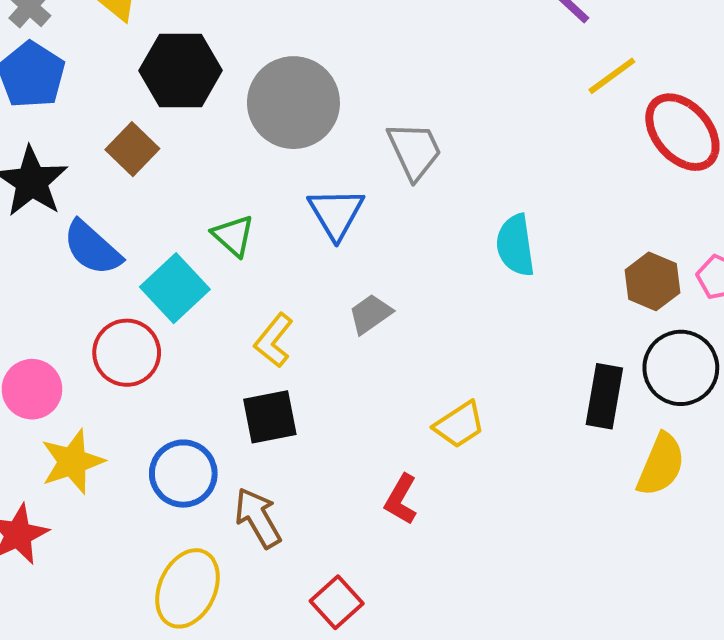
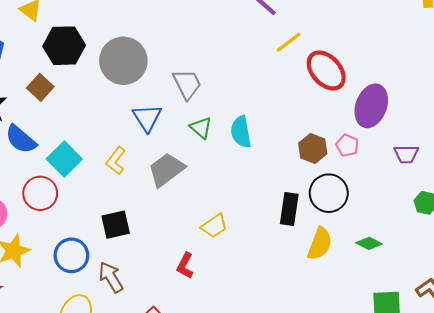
green triangle: (233, 236) -> (201, 128), moved
gray trapezoid: (370, 314) -> (166, 170), size x1.6
yellow L-shape: (274, 340) -> (116, 161), moved

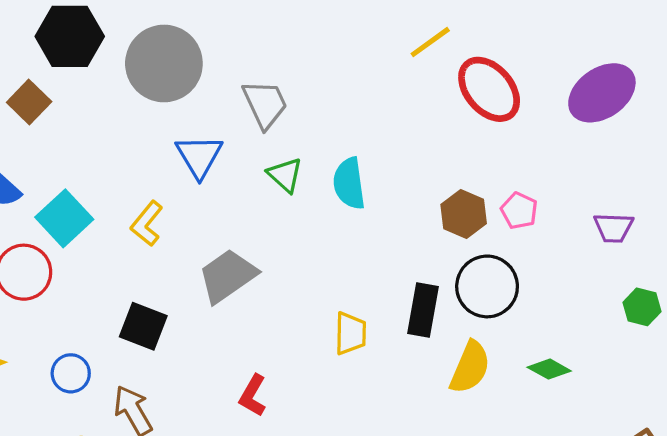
purple ellipse: (371, 106) -> (602, 93), moved, turned 33
gray trapezoid: (166, 170) -> (228, 276), moved
black square: (116, 225) -> (143, 326), turned 32
yellow trapezoid: (214, 226) -> (350, 333), moved, turned -56
blue circle: (71, 255) -> (71, 373), size x0.7

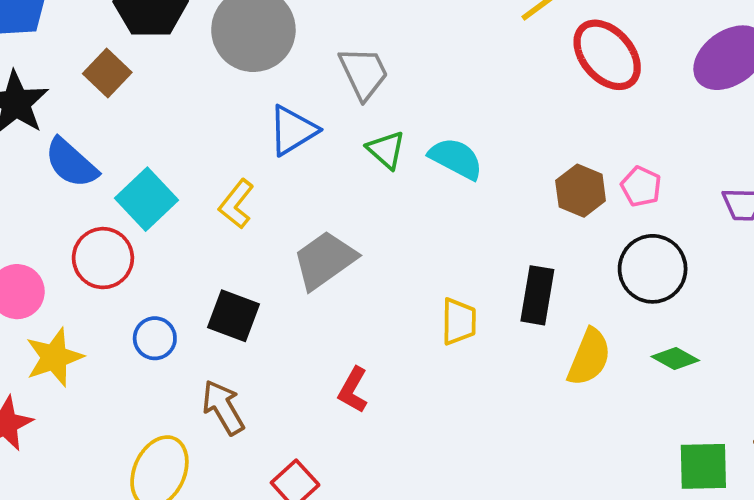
blue triangle: (199, 156) -> (293, 130), turned 30
cyan semicircle: (349, 183) -> (456, 158), turned 126
black circle: (487, 286) -> (653, 269), moved
blue circle: (71, 373) -> (155, 338), moved

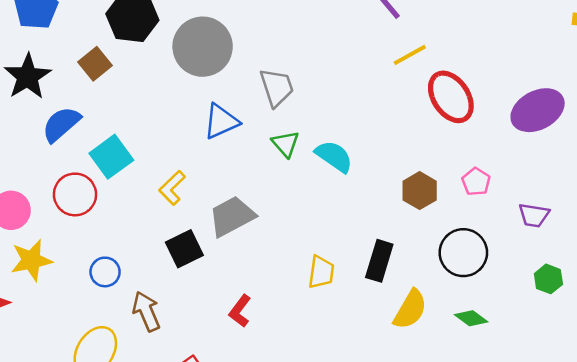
blue semicircle: (71, 163) -> (61, 124), turned 90
pink pentagon: (641, 187) -> (476, 182), moved
yellow L-shape: (236, 204) -> (172, 188), moved
black square: (233, 316) -> (184, 249), moved, turned 36
blue circle: (155, 338) -> (105, 272), moved

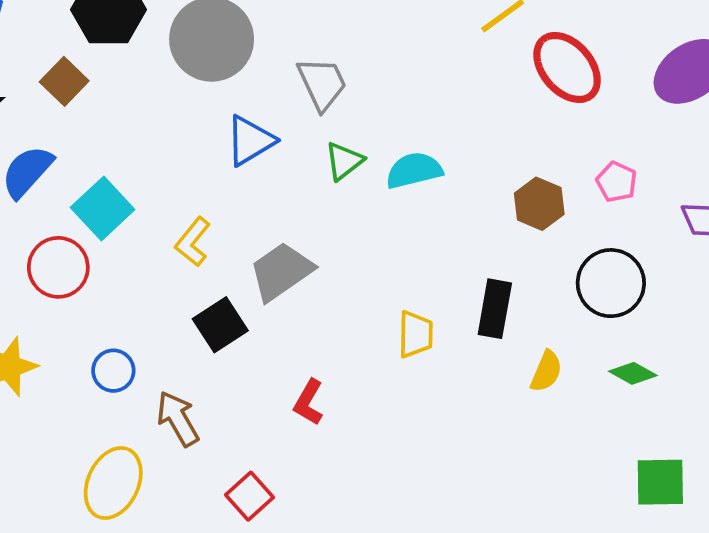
green triangle: (286, 144) -> (344, 161), turned 40
cyan semicircle: (334, 156) -> (414, 170), turned -42
yellow semicircle: (410, 309) -> (546, 371), size x0.7

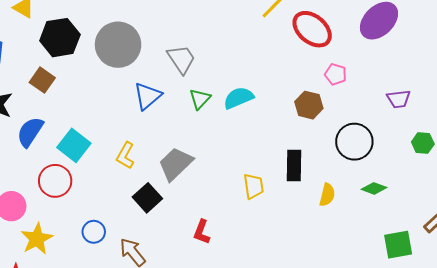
pink pentagon: (617, 182) -> (336, 74), moved

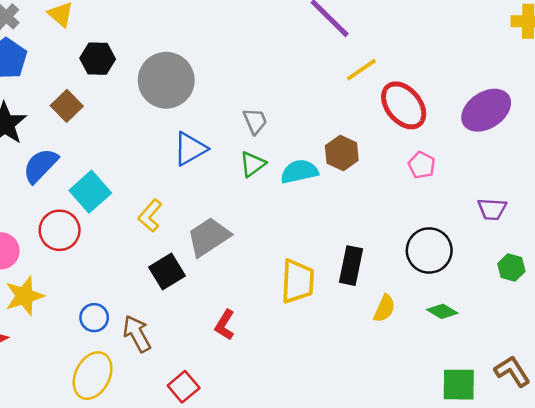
black hexagon: (60, 38) -> (98, 59), size x0.7
gray trapezoid: (181, 59) -> (255, 121), moved, size x0.7
brown hexagon: (309, 105) -> (342, 153), moved
yellow trapezoid: (253, 186) -> (298, 281), size x1.4
blue circle: (94, 232) -> (94, 318), moved

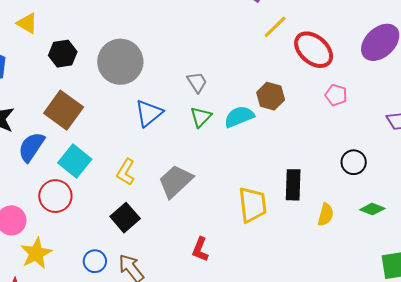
brown square: (67, 106) -> (64, 110), moved, size x1.5
black circle: (429, 250) -> (354, 162), size x0.7
black square: (167, 272) -> (125, 218), moved

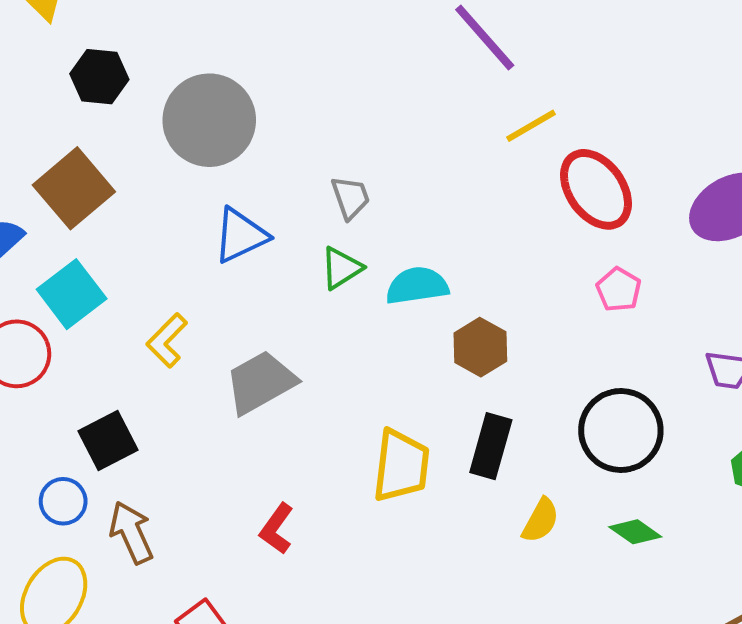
brown hexagon: (271, 96) -> (480, 347), moved
black circle: (354, 162) -> (621, 430), size x1.6
black square: (125, 218) -> (108, 440), moved

